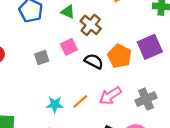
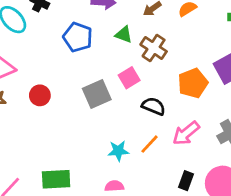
orange pentagon: (119, 56) -> (193, 83), turned 30
gray square: (42, 57) -> (97, 94), size x1.5
black semicircle: (94, 61) -> (154, 106), moved

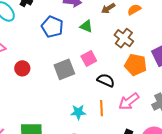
brown cross: (154, 48) -> (124, 38), moved
orange pentagon: (193, 83) -> (136, 65), turned 30
orange line: (149, 144) -> (102, 108), turned -49

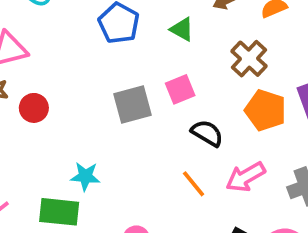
red circle: (22, 68) -> (34, 108), moved
orange line: (102, 108) -> (194, 184), turned -42
cyan star: (78, 112) -> (85, 176), moved

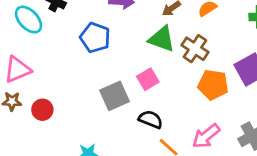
green triangle: (182, 29) -> (162, 39), moved, size x1.5
black semicircle: (207, 133) -> (151, 119), moved

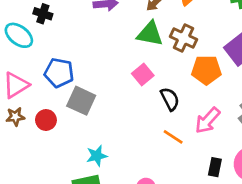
blue pentagon: (95, 38) -> (59, 73), moved
gray square: (115, 96) -> (81, 101), moved, turned -32
black semicircle: (151, 119) -> (170, 99), moved, turned 50

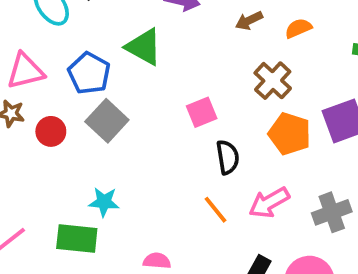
green triangle: (150, 34) -> (144, 47), moved

